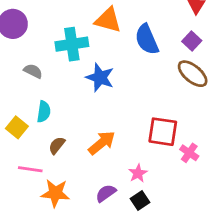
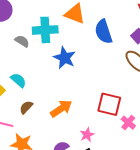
gray semicircle: (33, 71) -> (22, 41), moved
cyan semicircle: (44, 112) -> (18, 80), turned -63

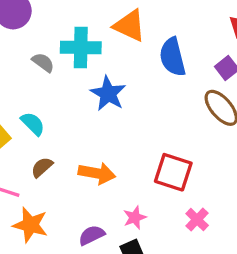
orange arrow: (61, 109) -> (97, 173), turned 40
pink cross: (128, 123) -> (197, 220), moved

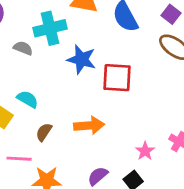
red square: (173, 172) -> (117, 78), moved
pink star: (135, 218) -> (145, 151), moved

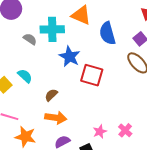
orange arrow: (89, 125) -> (56, 118), moved
brown semicircle: (44, 132) -> (51, 95), moved

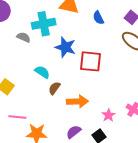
blue semicircle: (107, 33) -> (98, 18), size x0.6
cyan semicircle: (25, 76) -> (42, 72), moved
orange arrow: (56, 118) -> (77, 101), moved

